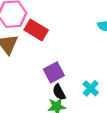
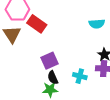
cyan cross: (91, 88) -> (80, 76), turned -32

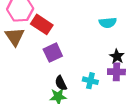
purple square: (49, 61) -> (53, 53), moved

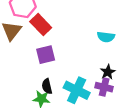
cyan cross: (90, 81) -> (77, 90), size x1.6

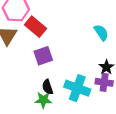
cyan semicircle: (106, 37) -> (101, 33), turned -126

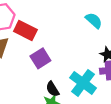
cyan cross: (77, 88) -> (83, 83), turned 30

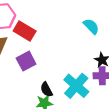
purple square: (40, 58) -> (26, 61), moved

